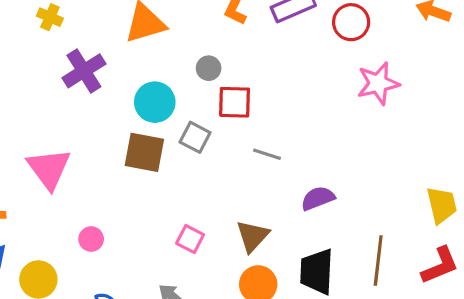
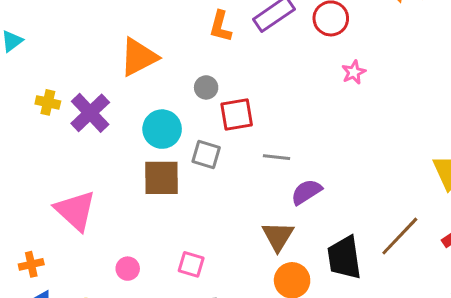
yellow cross: (50, 17) -> (48, 102), moved
pink star: (378, 83) -> (354, 72), moved, size x0.6
purple semicircle: (318, 198) -> (306, 192), moved
pink square: (190, 239) -> (191, 264), moved
brown line: (378, 261) -> (400, 236), turned 48

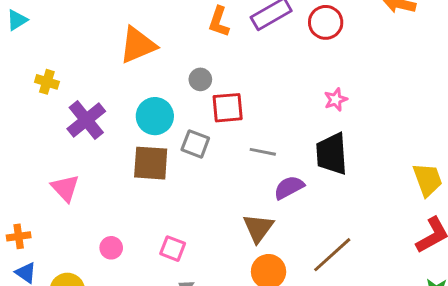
pink star: (354, 72) -> (336, 100), moved
purple cross: (90, 113) -> (86, 120), moved
pink triangle: (75, 211) -> (65, 188), size x0.7
brown line: (400, 236) -> (332, 255), moved
black trapezoid: (344, 258) -> (332, 154), moved

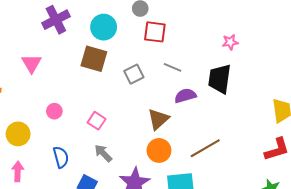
gray square: (195, 144) -> (134, 74), moved, turned 30

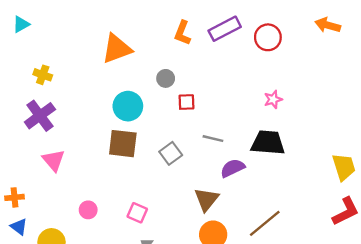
purple cross: (56, 20) -> (40, 116), moved
red square: (155, 32) -> (186, 102), size x0.7
black trapezoid: (220, 79) -> (268, 143), turned 96

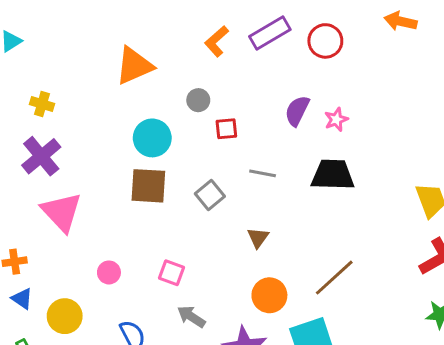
orange L-shape: (182, 33) -> (217, 41), turned 30
pink triangle: (54, 160) -> (62, 212), size x1.4
purple semicircle: (233, 168) -> (297, 111), moved, turned -35
brown triangle: (206, 199) -> (258, 238), moved, size x0.7

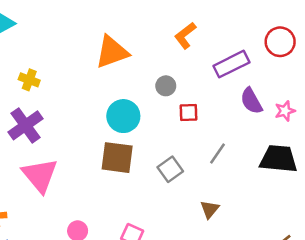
purple rectangle: (270, 33) -> (231, 64), moved
purple semicircle: (297, 111) -> (251, 101), turned -60
gray line: (263, 173) -> (218, 154), turned -70

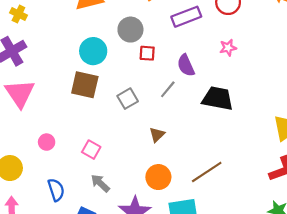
gray circle: (166, 86) -> (130, 30), size x1.5
purple semicircle: (251, 101) -> (186, 65), moved
pink star: (285, 111) -> (228, 48), moved

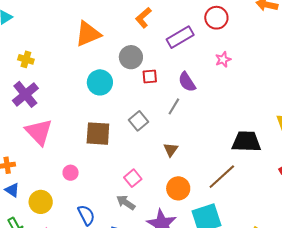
brown square: (85, 85) -> (98, 134), moved
black trapezoid: (218, 98) -> (246, 142), moved
pink square: (91, 150) -> (133, 178), moved, turned 30

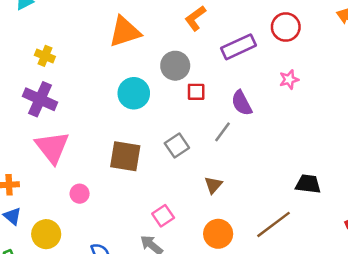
purple cross: (25, 94) -> (40, 99), turned -32
black trapezoid: (246, 142) -> (308, 184), size x0.7
pink circle: (71, 173) -> (80, 194), moved

